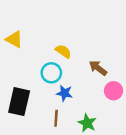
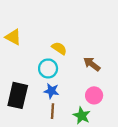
pink circle: (114, 91) -> (94, 95), moved
blue star: (64, 93) -> (51, 91), moved

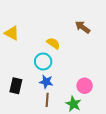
brown arrow: (92, 64) -> (83, 27), moved
black rectangle: (18, 95) -> (16, 86), size x0.7

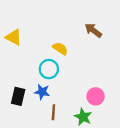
blue star: (46, 82) -> (42, 92), moved

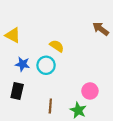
brown arrow: (93, 30) -> (101, 29), moved
blue star: (42, 92) -> (22, 64), moved

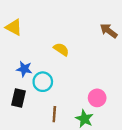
yellow triangle: (13, 35) -> (14, 27), moved
cyan circle: (46, 65) -> (43, 82), moved

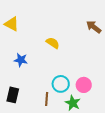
cyan circle: (43, 82) -> (61, 84), moved
black rectangle: (18, 98) -> (13, 95), moved

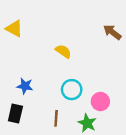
blue star: (21, 60) -> (25, 86), moved
cyan circle: (61, 84) -> (72, 90), moved

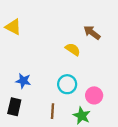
brown arrow: (112, 32) -> (92, 33), moved
yellow semicircle: (63, 51) -> (73, 49), moved

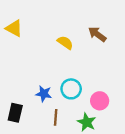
yellow semicircle: (73, 49) -> (65, 43), moved
blue star: (23, 81) -> (44, 94), moved

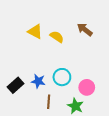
yellow triangle: (14, 28) -> (35, 32), moved
black rectangle: (15, 113) -> (15, 85), moved, turned 35

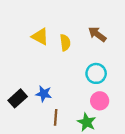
yellow semicircle: (57, 37) -> (65, 43), turned 48
cyan circle: (62, 77) -> (96, 73), moved

